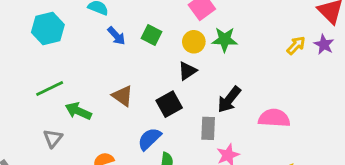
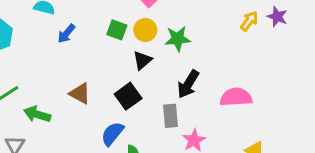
green square: (152, 35) -> (117, 30), moved
blue arrow: (116, 36) -> (66, 34), turned 90
green star: (225, 40) -> (178, 39), moved

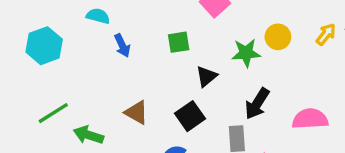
green square: (117, 30) -> (179, 42), turned -30
yellow circle: (145, 30) -> (278, 37), moved
blue arrow: (66, 34) -> (122, 45), turned -66

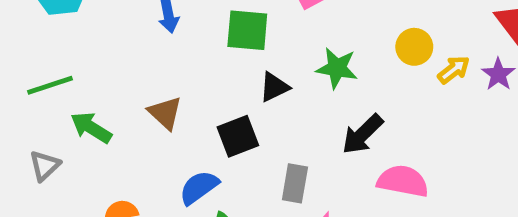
yellow circle: (278, 37) -> (414, 47), moved
green square: (179, 42) -> (247, 30), size x1.4
black arrow: (257, 104) -> (362, 134), moved

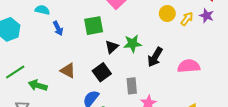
green star: (337, 68) -> (133, 44), moved
pink semicircle: (403, 181) -> (189, 66), moved

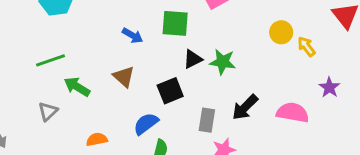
purple star: (207, 16) -> (329, 87), moved
yellow arrow: (187, 19) -> (306, 46), turned -88
blue arrow: (58, 28) -> (133, 36), moved, turned -48
black arrow: (155, 57) -> (245, 107), moved

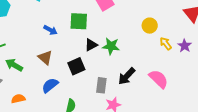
yellow arrow: (306, 46) -> (166, 44), moved
purple star: (329, 87) -> (185, 46), moved
pink semicircle: (293, 112) -> (159, 79), turned 35
blue semicircle: (146, 124) -> (50, 85), moved
orange semicircle: (97, 139) -> (18, 99), moved

